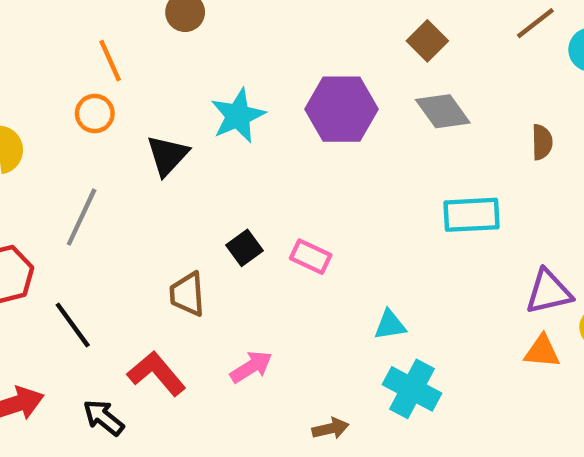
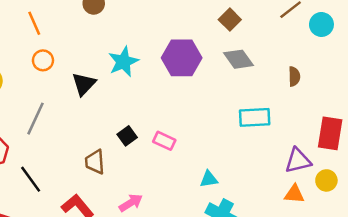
orange line: (110, 61) -> (34, 23), moved

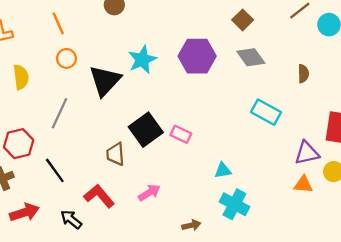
black triangle: (84, 84) -> (105, 81), size x1.4
cyan rectangle: (255, 117) -> (266, 112), turned 32
black square: (127, 136) -> (146, 130), size x1.8

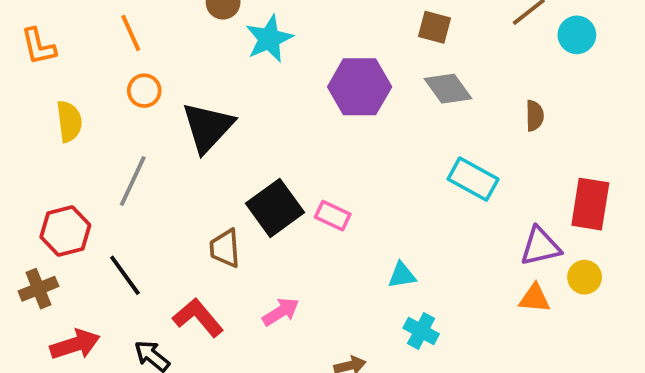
brown square: (243, 20) -> (435, 27), turned -30
cyan star: (142, 60) -> (269, 39), moved
cyan cross: (234, 204) -> (421, 331), size x0.7

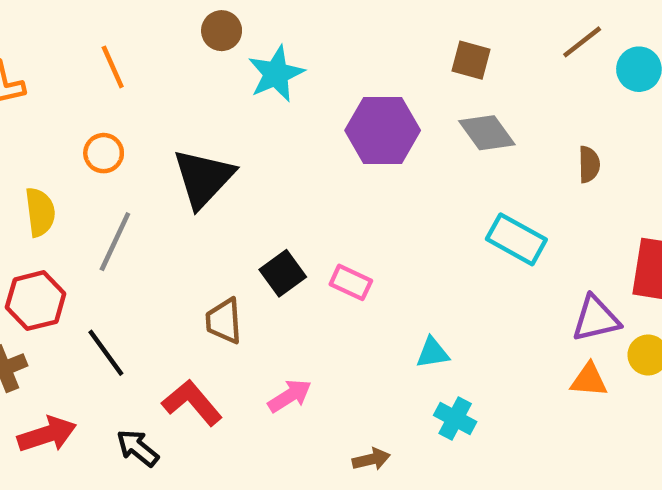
orange circle: (144, 91) -> (104, 153), moved
yellow semicircle: (69, 121) -> (40, 212), moved
black square: (275, 208) -> (283, 273), size x0.7

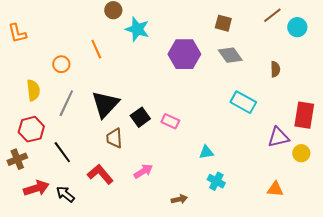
orange line: (113, 67) -> (96, 49), moved
cyan star: (276, 74) -> (137, 29), turned -30
black triangle: (203, 178) -> (105, 104), moved
orange triangle: (589, 380) -> (275, 189), moved
black arrow: (138, 448) -> (65, 194), moved

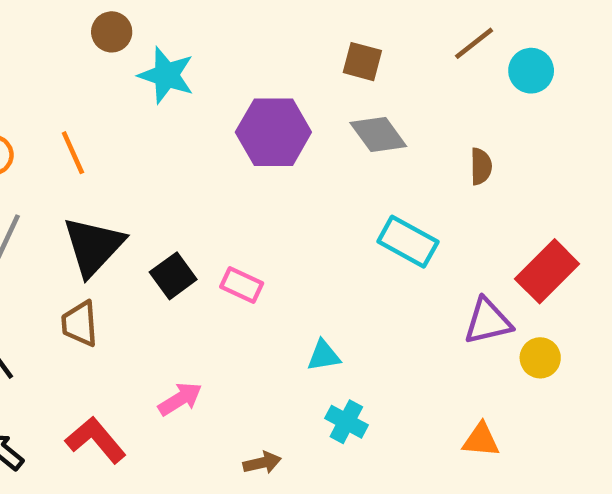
orange line: (96, 49) -> (73, 153), moved
red rectangle: (304, 115) -> (547, 271), turned 36
brown trapezoid: (114, 138) -> (80, 324), moved
red L-shape: (100, 174) -> (96, 440), moved

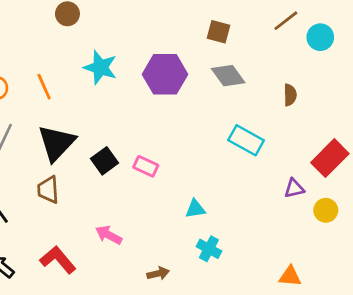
cyan star: (166, 75) -> (100, 67), moved
purple triangle: (488, 321) -> (294, 188), size x0.7
pink arrow: (180, 399) -> (109, 235), turned -120
orange triangle: (481, 440) -> (290, 276), moved

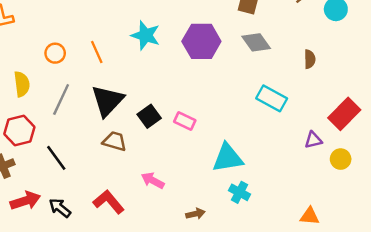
brown trapezoid: (48, 190) -> (115, 141), moved, turned 110
cyan triangle: (195, 209) -> (228, 158), size x1.8

